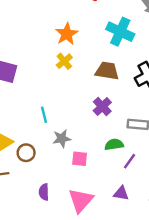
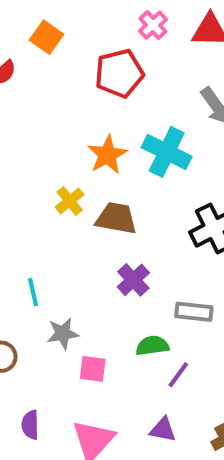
orange star: (67, 34) -> (107, 155), moved
brown trapezoid: (107, 71) -> (116, 218), moved

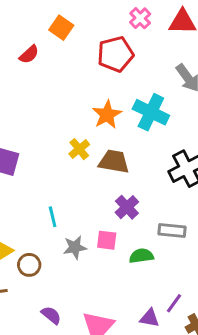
pink square: (93, 369) -> (107, 240), moved
purple line: (178, 375) -> (174, 303), moved
purple semicircle: (30, 425) -> (51, 315), turned 130

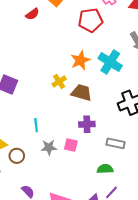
purple cross: (127, 207) -> (87, 124), turned 35
green semicircle: (141, 256) -> (105, 169), moved

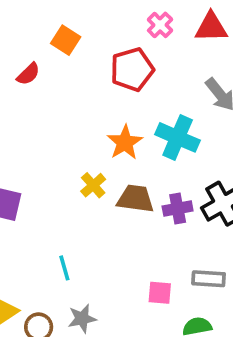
purple cross: (87, 124) -> (178, 209), moved
pink square: (71, 145) -> (160, 293), moved
gray star: (49, 147) -> (82, 318), moved

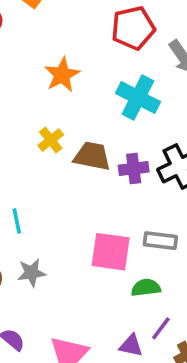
red pentagon: (132, 69) -> (133, 28), moved
orange star: (125, 142) -> (62, 75), moved
pink square: (160, 293) -> (111, 252), size x1.6

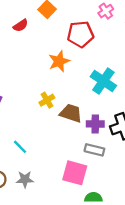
red pentagon: (133, 28) -> (80, 34), moved
cyan line: (17, 221) -> (20, 147), turned -40
gray rectangle: (160, 241) -> (94, 150), moved

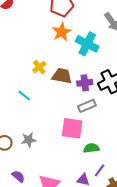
orange star: (59, 61) -> (62, 32), moved
cyan line: (20, 147) -> (24, 96), moved
gray rectangle: (94, 150) -> (87, 106), turned -30

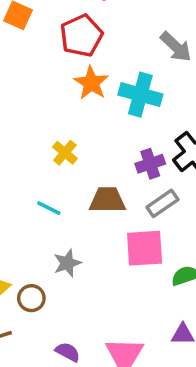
brown trapezoid: (62, 76) -> (107, 200), moved
gray star: (29, 140) -> (67, 263), moved

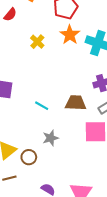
yellow cross: (65, 153) -> (37, 42), moved

